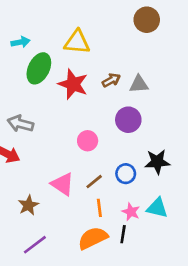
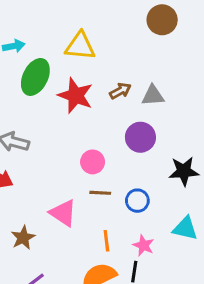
black star: (157, 162) -> (184, 171), moved
brown line: (94, 182) -> (100, 193), moved, turned 42
cyan triangle: (157, 208) -> (185, 228), moved

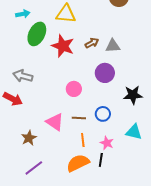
brown line: (100, 193) -> (79, 118), moved

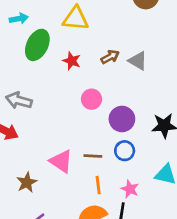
red star: (63, 46) -> (72, 61), size x0.6
gray triangle: (113, 46) -> (138, 61), turned 35
purple circle: (105, 73) -> (122, 119), moved
pink circle: (74, 89) -> (92, 99), moved

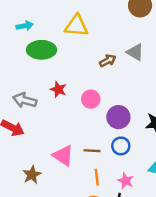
green ellipse: (37, 45) -> (42, 50), turned 64
red star: (72, 61) -> (58, 89), moved
gray triangle: (138, 61) -> (135, 52), moved

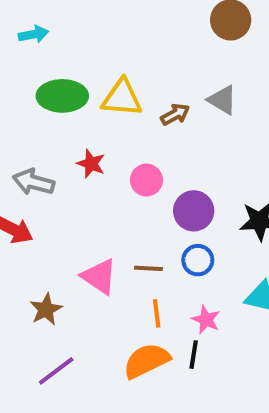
cyan arrow: (25, 26) -> (34, 34), moved
yellow triangle: (76, 26) -> (122, 98), moved

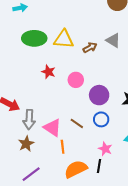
gray arrow: (34, 182) -> (29, 119), moved, turned -102
brown line: (148, 268) -> (77, 123), turned 32
orange line: (157, 313) -> (63, 147), moved

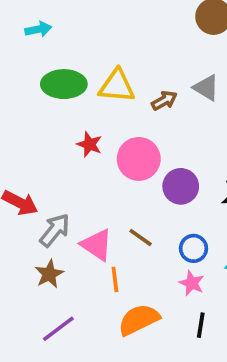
pink circle: (76, 80) -> (139, 159), size x1.5
gray arrow: (29, 119) -> (55, 230), turned -144
blue circle: (101, 119) -> (193, 248), moved
black line: (99, 166) -> (201, 325), moved

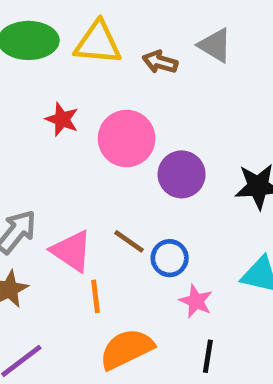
brown arrow: (164, 101) -> (160, 62), turned -135
blue circle: (193, 248) -> (170, 258), moved

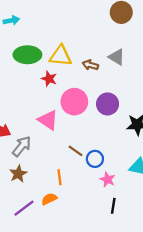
red star: (62, 119) -> (49, 79), moved
purple circle: (182, 174) -> (108, 104), moved
pink triangle: (72, 251) -> (48, 120), moved
orange semicircle: (127, 349) -> (49, 199), moved, size x0.6

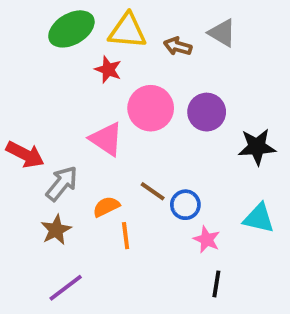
green ellipse: (27, 55) -> (71, 29), turned -30
orange semicircle: (49, 199) -> (106, 207), moved

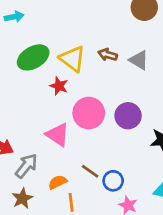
yellow triangle: (127, 31) -> (72, 59), turned 32
brown arrow: (178, 46) -> (108, 55), moved

